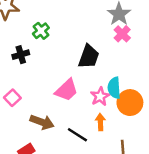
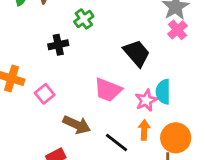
black trapezoid: (89, 57) -> (137, 53), turned -65
pink trapezoid: (67, 90) -> (108, 90), turned 60
orange circle: (130, 103) -> (176, 138), moved

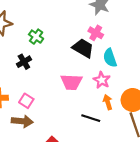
pink cross: (177, 30) -> (96, 33), moved
cyan semicircle: (163, 92) -> (110, 58), moved
brown arrow: (77, 125) -> (22, 121), moved

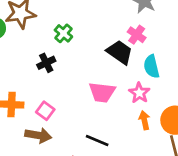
black line: (91, 118) -> (97, 141), moved

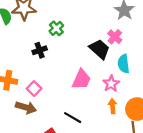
pink trapezoid: (102, 92) -> (81, 79), turned -80

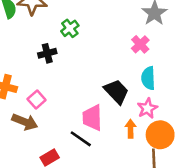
black trapezoid: (99, 49) -> (116, 92), moved
pink trapezoid: (81, 79) -> (92, 118), moved, turned 150
pink star: (111, 84) -> (147, 108), moved

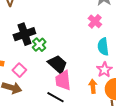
green cross: (70, 28) -> (39, 45), moved
black cross: (47, 53) -> (24, 34), size x1.5
black trapezoid: (116, 92) -> (58, 64), moved

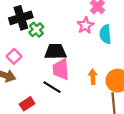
black trapezoid: (58, 64) -> (55, 52), turned -45
pink star: (104, 70) -> (85, 25), moved

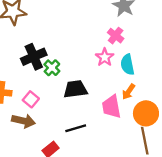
pink trapezoid: (61, 69) -> (111, 107), moved
orange arrow: (93, 77) -> (129, 92), moved, turned -136
black line: (52, 87) -> (76, 128), turned -42

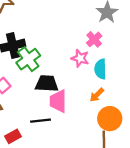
pink star: (105, 57) -> (80, 58), turned -30
green cross: (52, 68) -> (28, 59), size x1.5
pink trapezoid: (111, 107) -> (58, 101), moved

